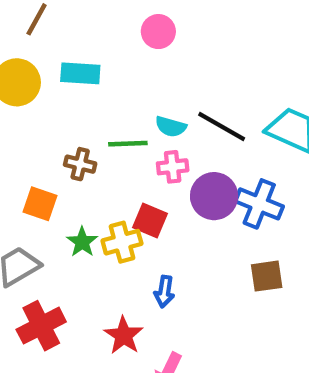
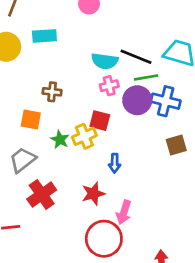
cyan semicircle: (171, 127) -> (105, 61), size x1.4
green line: (128, 144) -> (146, 77), moved
red star: (124, 335) -> (93, 194), turned 30

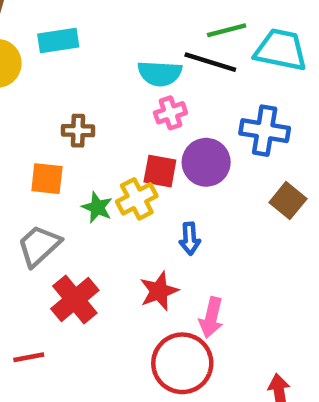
green line: (146, 77) -> (227, 30), moved
purple circle: (137, 100) -> (206, 162), moved
brown square: (176, 145) -> (288, 201), turned -30

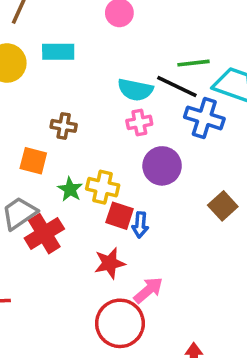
blue cross: (265, 131) -> (204, 118), moved
red square: (160, 171) -> (120, 216), moved
yellow cross: (137, 199) -> (103, 187), turned 32
red cross: (75, 300) -> (44, 234), moved
pink arrow: (211, 318) -> (148, 290), turned -152

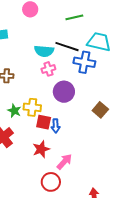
green line: (193, 63) -> (74, 17), moved
red circle: (120, 323) -> (51, 182), size x0.7

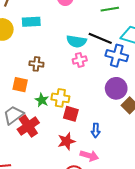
purple circle: (64, 92) -> (116, 88), moved
blue arrow: (56, 126) -> (96, 130), moved
pink arrow: (64, 162) -> (89, 156), turned 60

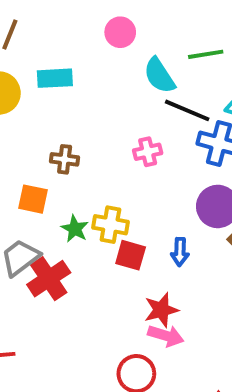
cyan semicircle: (76, 41) -> (159, 76), moved, turned 48
blue arrow: (96, 130) -> (180, 252), moved
red star: (66, 141) -> (161, 310), moved

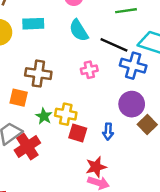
cyan semicircle: (159, 76) -> (79, 30), moved
brown cross: (65, 159) -> (38, 74), size x1.5

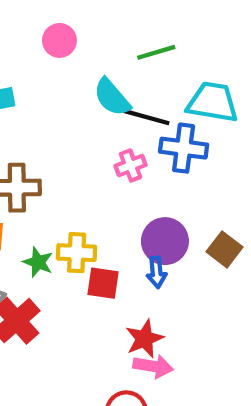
cyan semicircle: (79, 30) -> (112, 97), moved
pink cross: (89, 70) -> (131, 165), moved
purple circle: (132, 104) -> (165, 241), moved

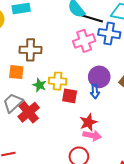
pink cross: (131, 165) -> (84, 41), size x1.5

